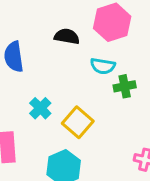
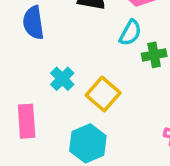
cyan semicircle: (103, 66) -> (130, 33), turned -70

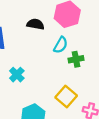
yellow square: (103, 94) -> (66, 96), moved

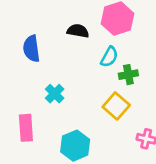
yellow square: (66, 96) -> (116, 106), moved

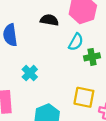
yellow square: (116, 106) -> (84, 97), moved, turned -30

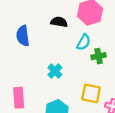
cyan cross: (30, 73) -> (55, 71), moved

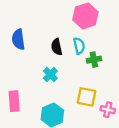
black semicircle: (59, 22) -> (57, 47), moved, turned -112
cyan semicircle: (84, 42) -> (79, 46), turned -42

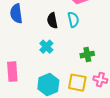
green cross: (94, 60) -> (87, 55), moved
yellow square: (86, 97) -> (77, 83), moved

